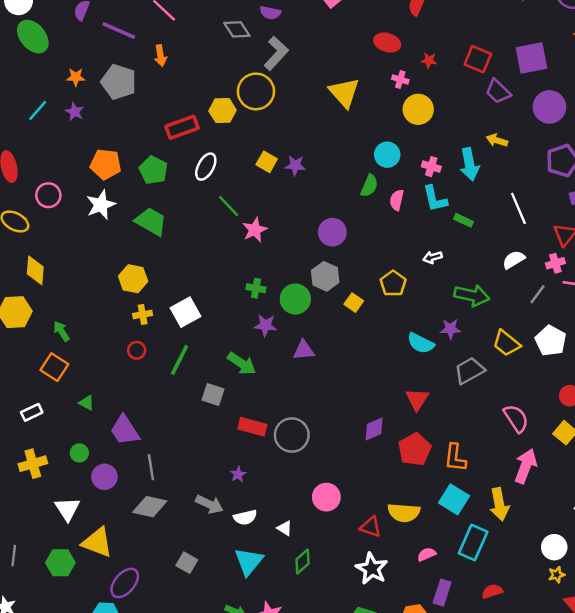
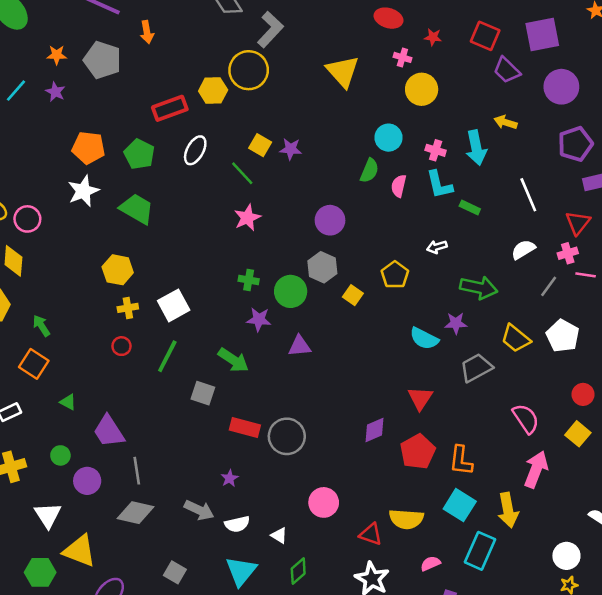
pink circle: (48, 195) -> (27, 219), moved
green line: (229, 206) -> (242, 173), moved

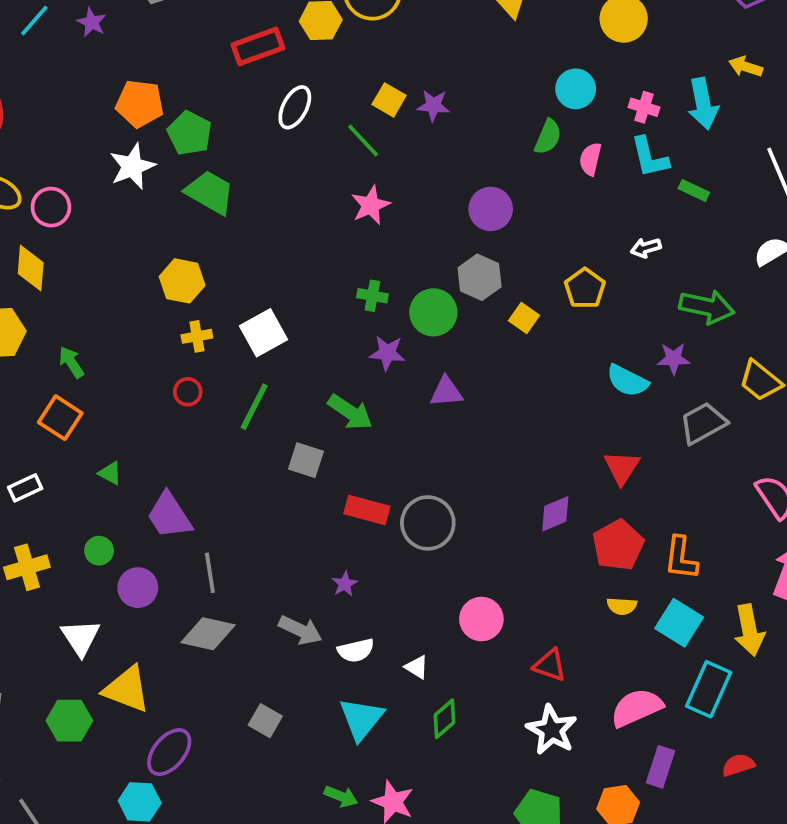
green pentagon: (139, 154) -> (190, 133), moved
yellow semicircle: (406, 519) -> (622, 606), moved, size x0.6
pink semicircle: (430, 563) -> (637, 708), size x1.8

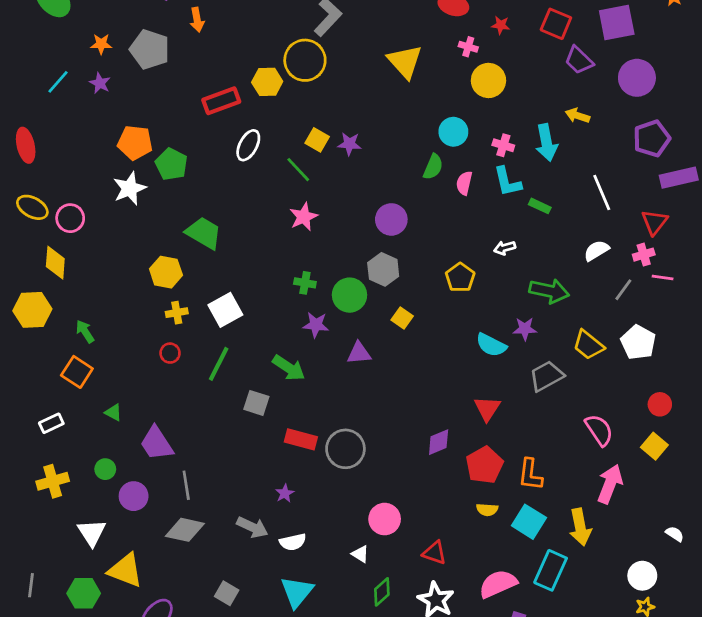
green trapezoid: (210, 192) -> (204, 233), moved
yellow square: (524, 318) -> (402, 318), moved
white triangle: (417, 667) -> (360, 554), moved
green diamond: (444, 719) -> (382, 592), moved

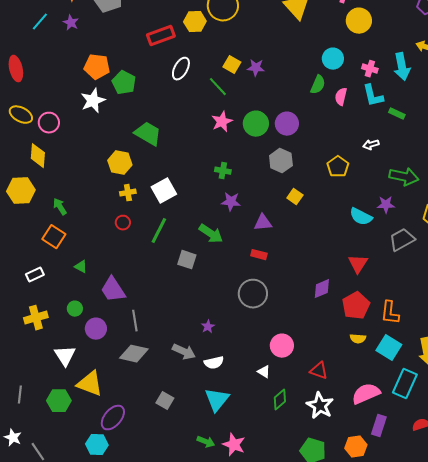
green circle: (349, 295) -> (256, 124), moved
red rectangle: (301, 439) -> (259, 255), moved, size x0.7

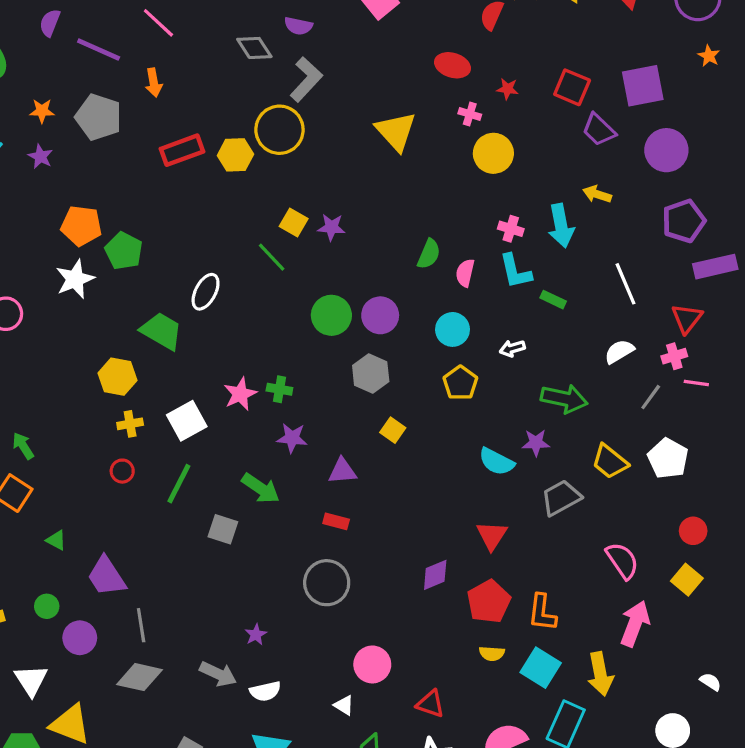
red rectangle: (161, 36) -> (182, 150), moved
cyan circle: (333, 59) -> (452, 329), moved
white ellipse: (181, 69) -> (206, 292), moved
pink star: (222, 122) -> (240, 394), moved

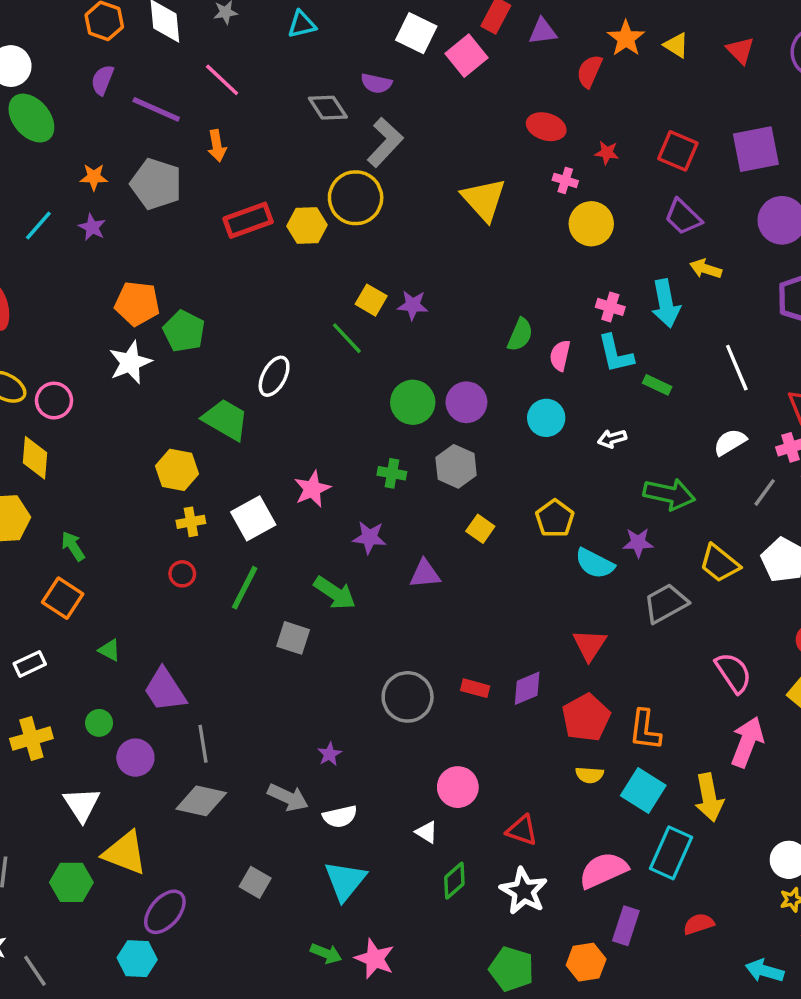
purple trapezoid: (599, 130) -> (683, 217), moved
yellow pentagon: (460, 383) -> (555, 518), moved
green cross: (279, 389) -> (392, 473), moved
red rectangle: (336, 521) -> (475, 688), moved

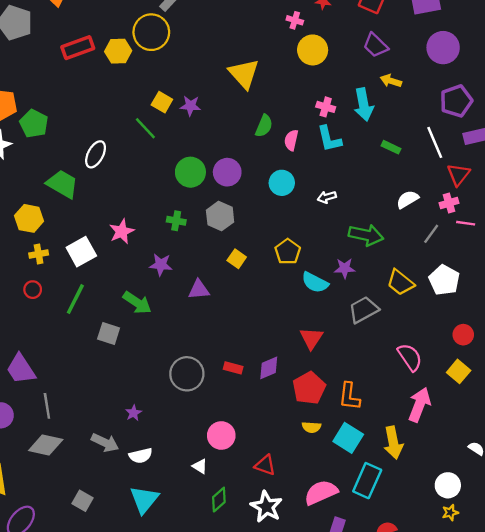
yellow triangle: (484, 199) -> (244, 74), moved
white line: (737, 368) -> (435, 142), moved
green rectangle: (657, 385) -> (391, 147), moved

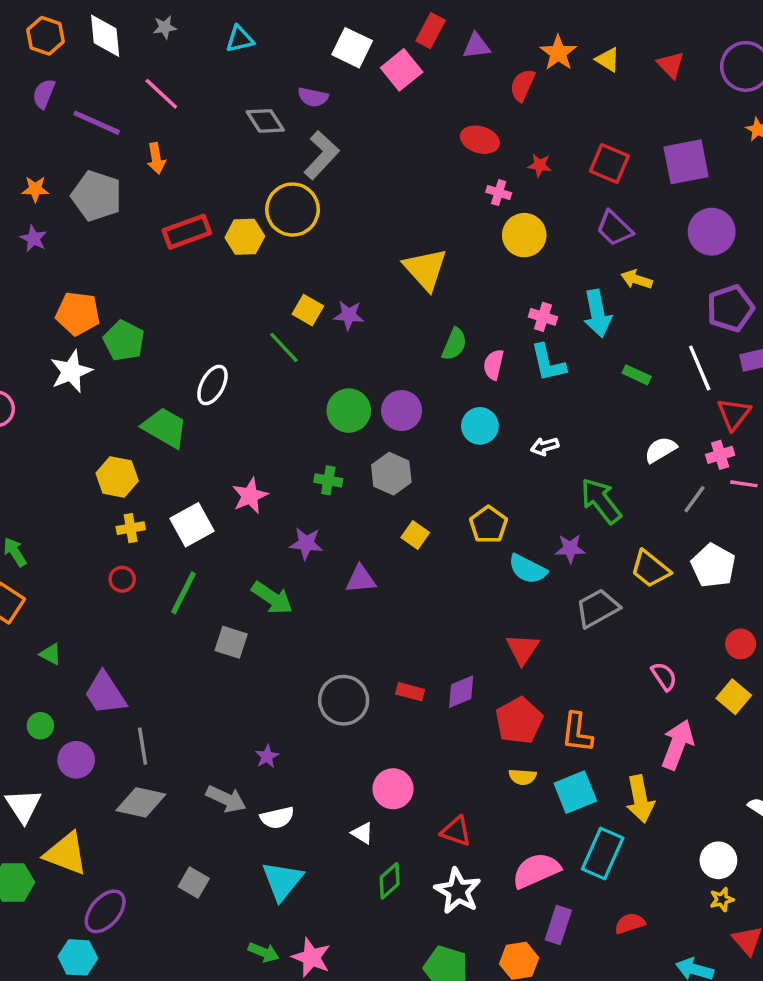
green arrow: (366, 235) -> (601, 501), turned -140
pink semicircle: (410, 357) -> (664, 676), size x0.7
cyan square: (348, 438) -> (575, 792), turned 36

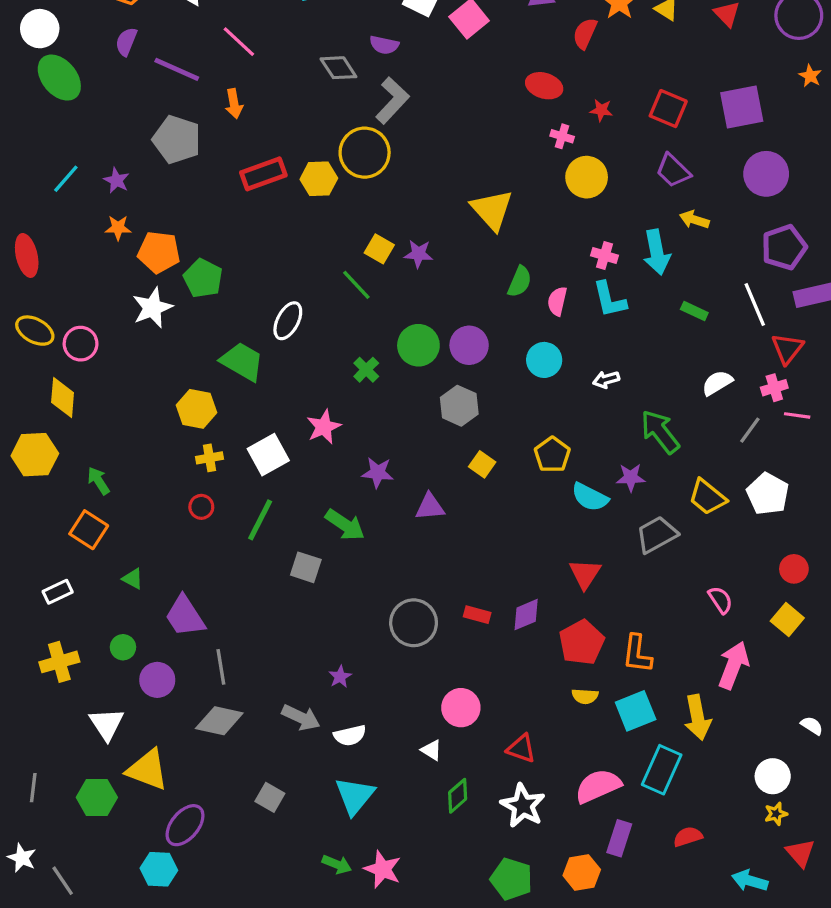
orange star: (35, 189) -> (118, 228), moved
green cross: (328, 480) -> (366, 370), moved, turned 35

